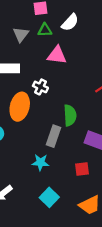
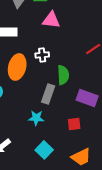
white cross: (40, 87) -> (42, 55), moved, turned -32

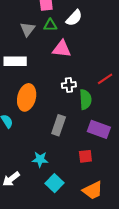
white cross: (42, 55) -> (69, 85), moved
green semicircle: (63, 75) -> (85, 99), moved
cyan star: (36, 118) -> (40, 159), moved

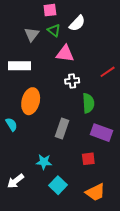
green triangle: (50, 25) -> (54, 30), turned 40
red line: (105, 79) -> (108, 72), moved
white cross: (69, 85) -> (72, 81), moved

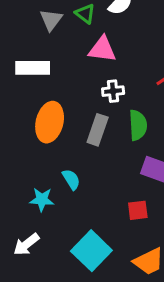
cyan semicircle: (11, 124) -> (71, 179), moved
gray rectangle: (62, 128) -> (98, 130), moved
cyan star: (44, 162) -> (42, 200), moved
cyan square: (58, 185) -> (91, 251), size x1.4

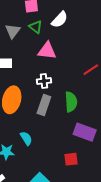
white cross: (113, 91) -> (44, 81), moved

